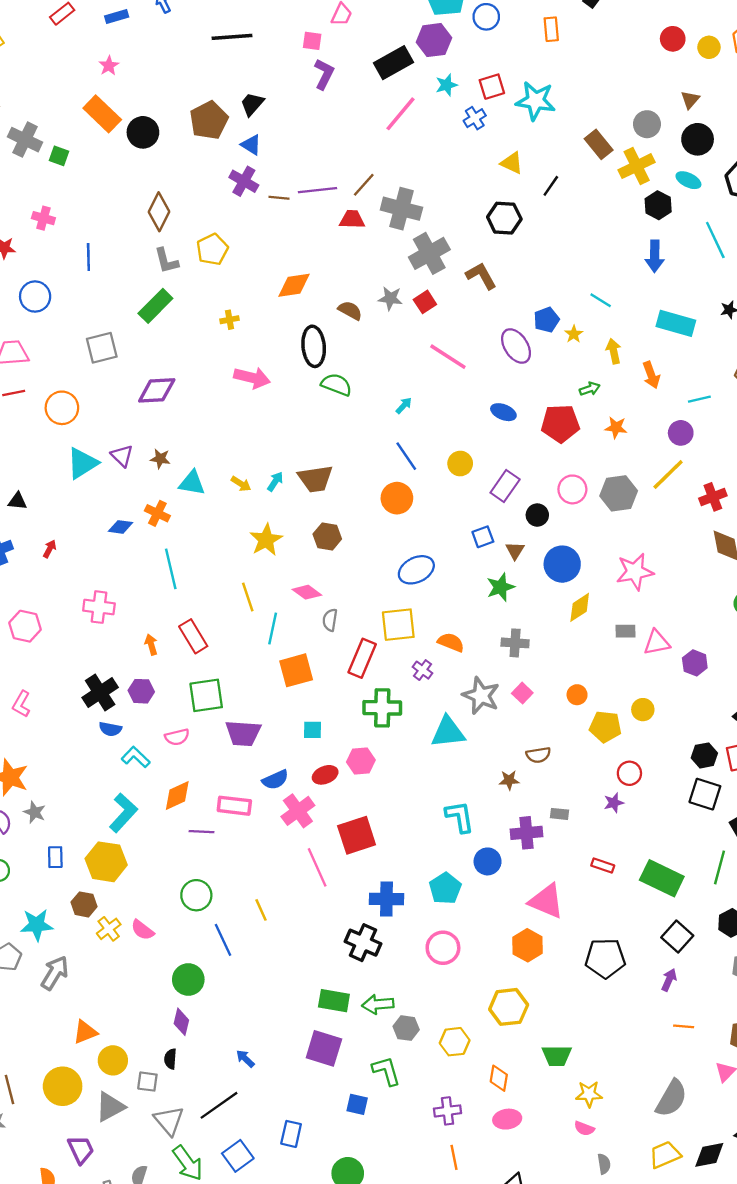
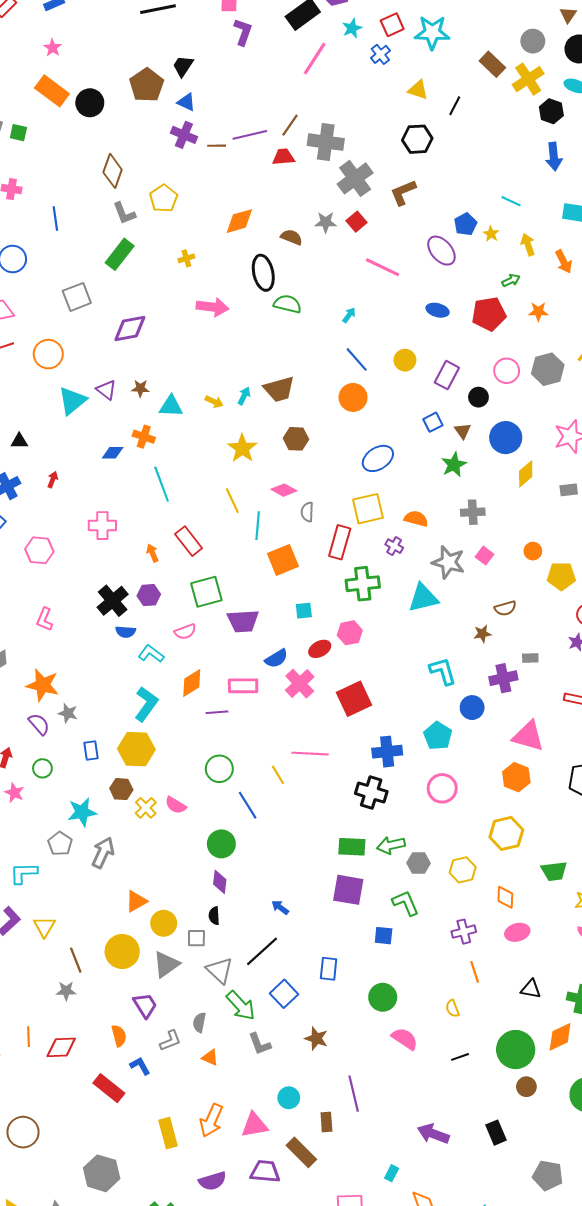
brown L-shape: (481, 276) -> (403, 192), turned -76
pink line: (317, 867) -> (310, 754), moved, turned -56

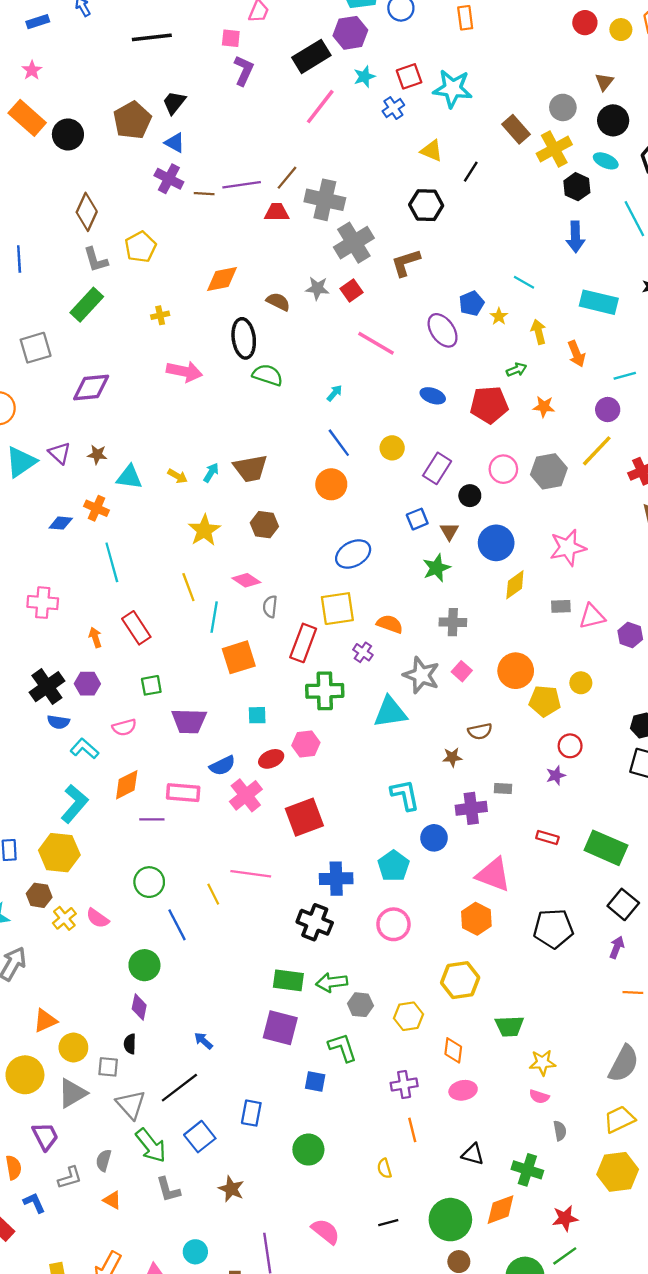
orange circle: (533, 551) -> (516, 671), size x1.8
green square: (206, 592) -> (151, 685), size x0.6
pink semicircle: (405, 1039) -> (326, 1231), moved

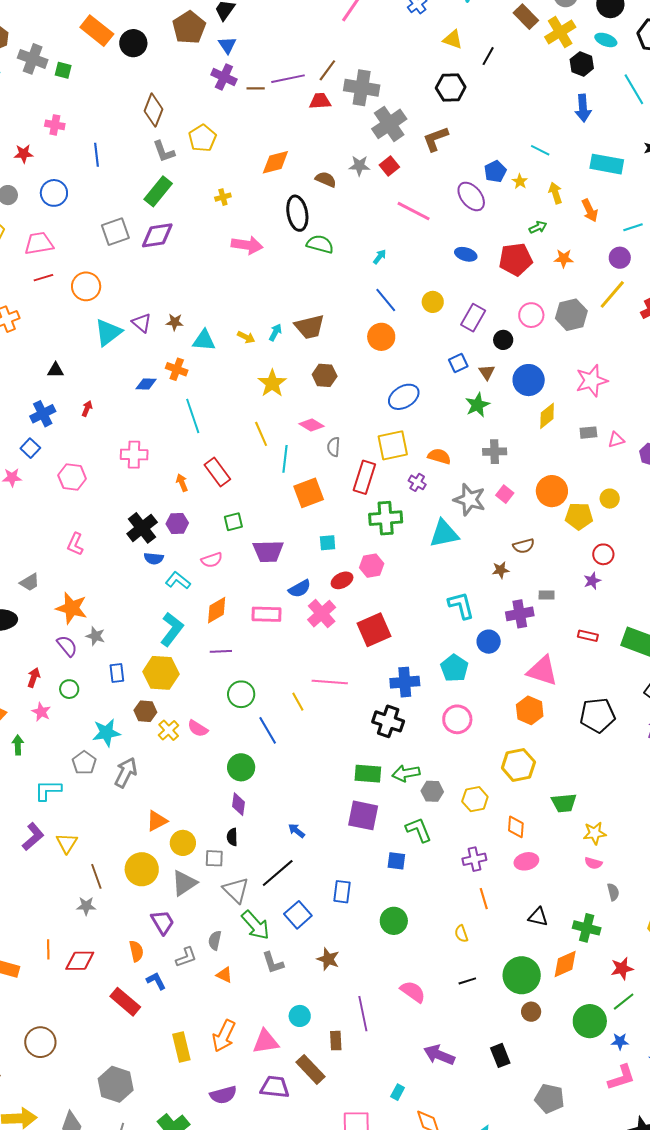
blue triangle: (175, 143) -> (227, 45), turned 30
purple diamond: (91, 388) -> (157, 235), moved
pink triangle: (592, 616) -> (616, 440), size x0.7
purple line: (152, 819) -> (221, 651), moved

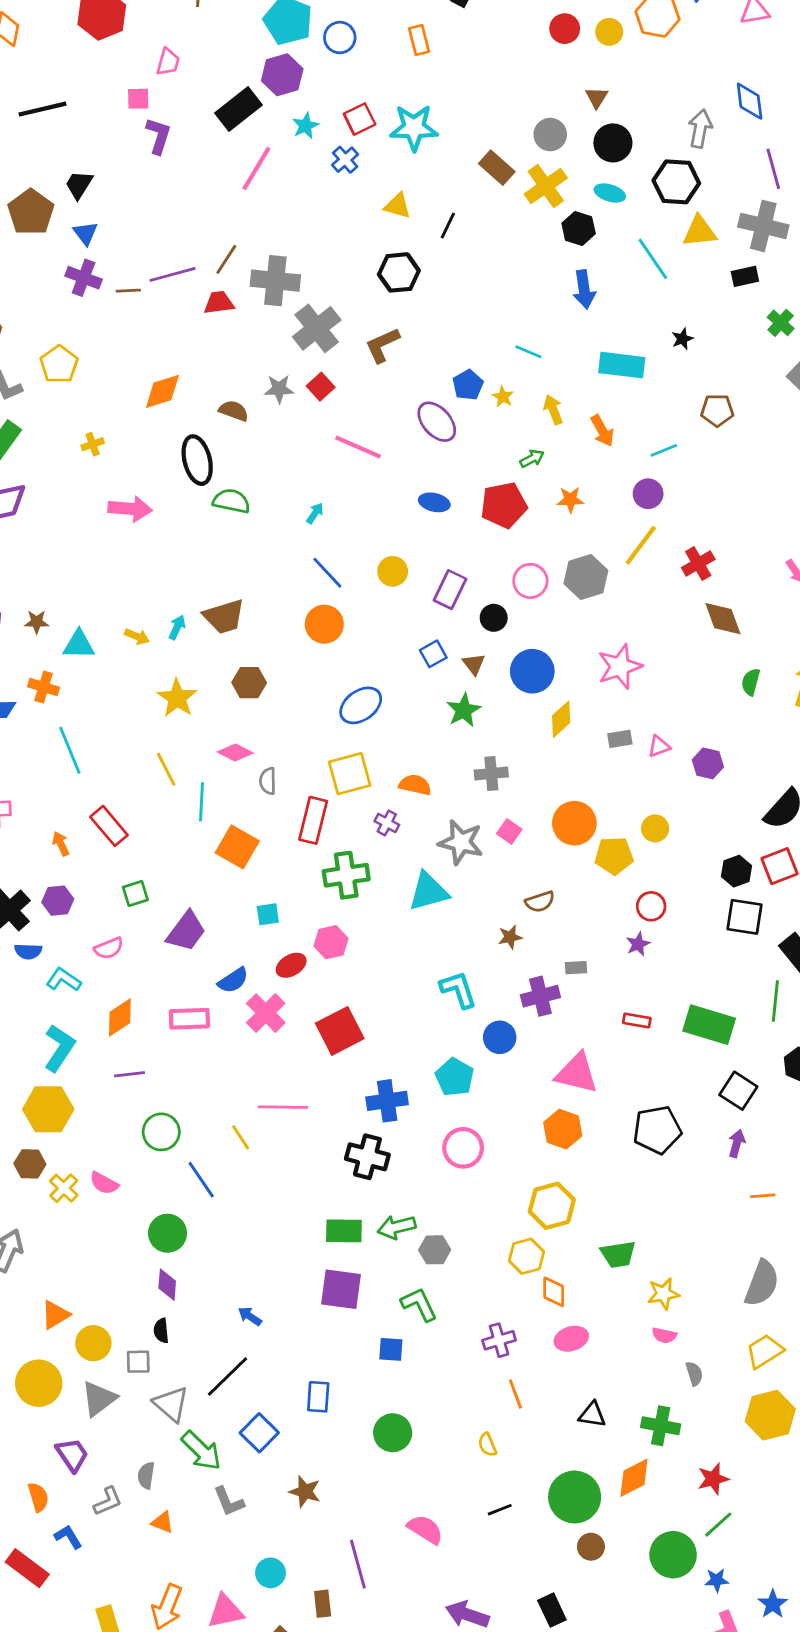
orange square: (309, 493) -> (237, 847), turned -36
purple trapezoid: (268, 551) -> (186, 931), turned -48
yellow hexagon: (475, 799) -> (526, 1256), moved

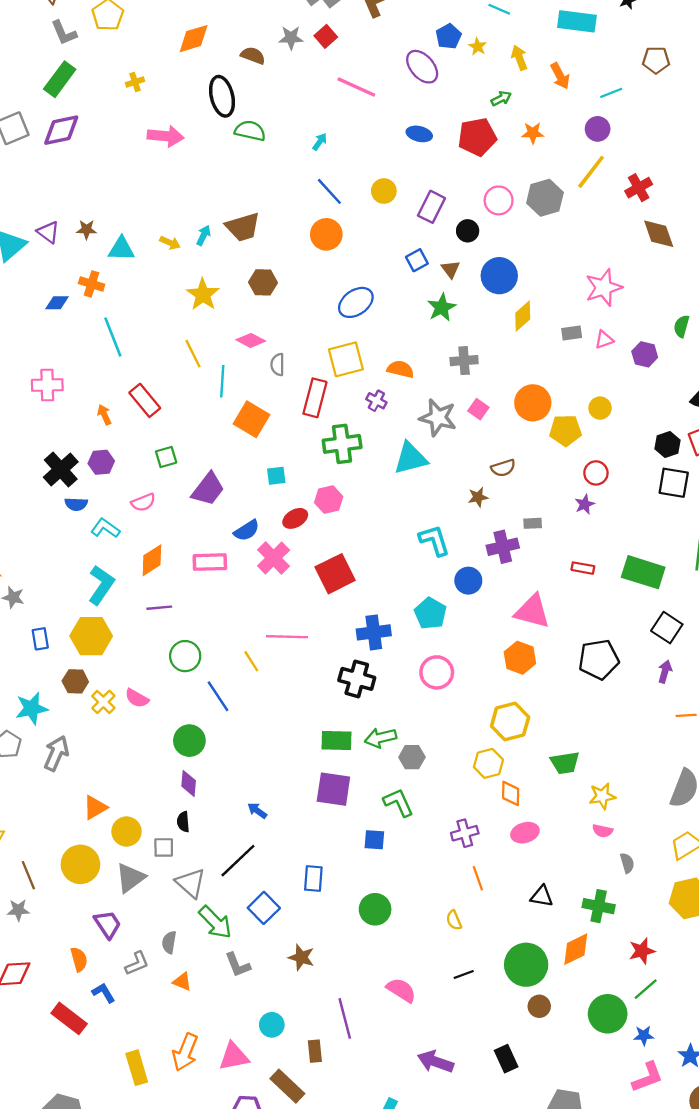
pink star: (620, 667) -> (604, 288), moved
green semicircle: (751, 682) -> (682, 326), moved

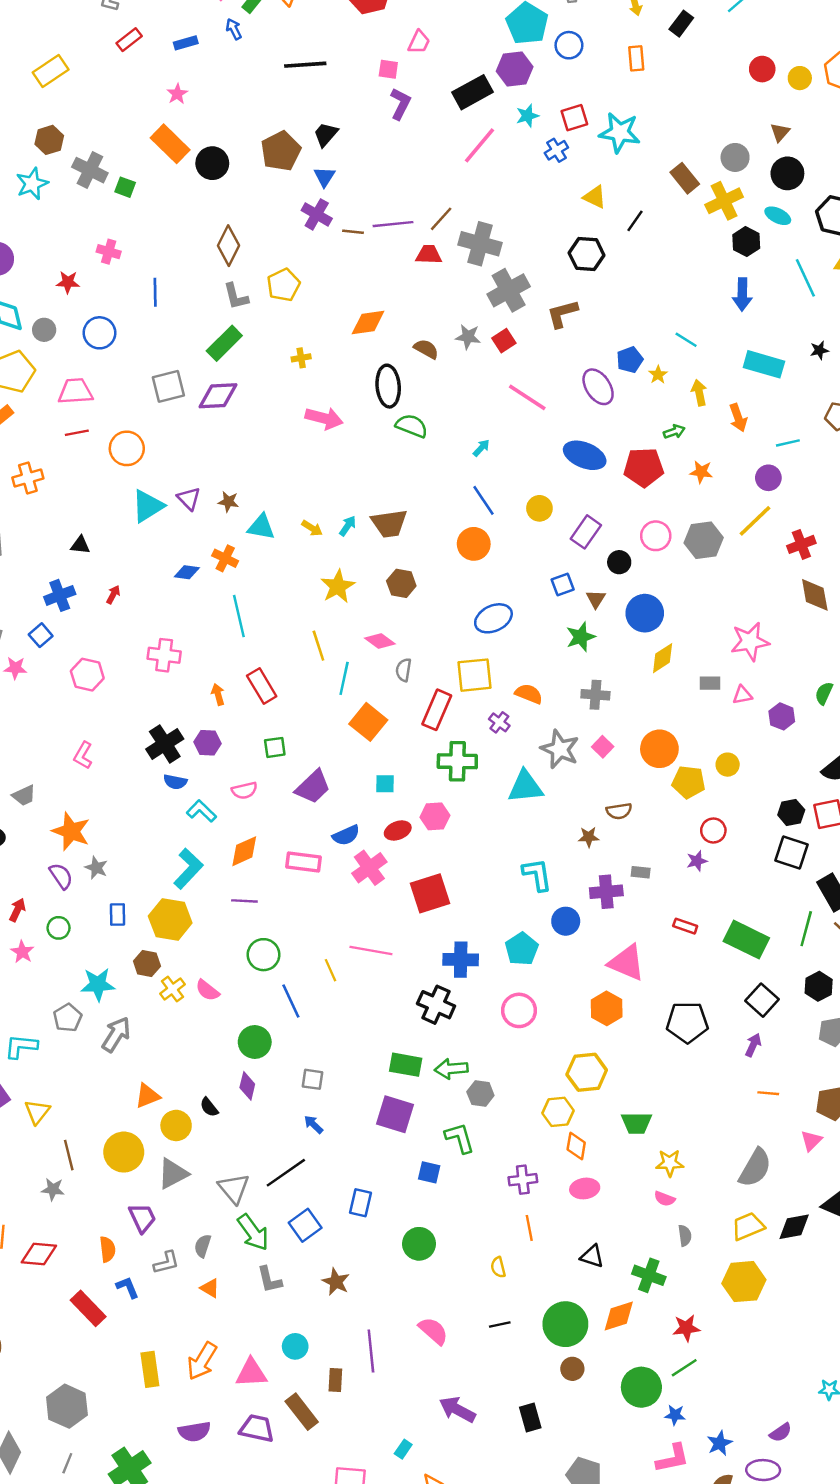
blue ellipse: (419, 134) -> (585, 455), size x1.6
black semicircle: (183, 822) -> (209, 1107), moved, turned -42
gray square: (164, 847) -> (313, 1079), moved

